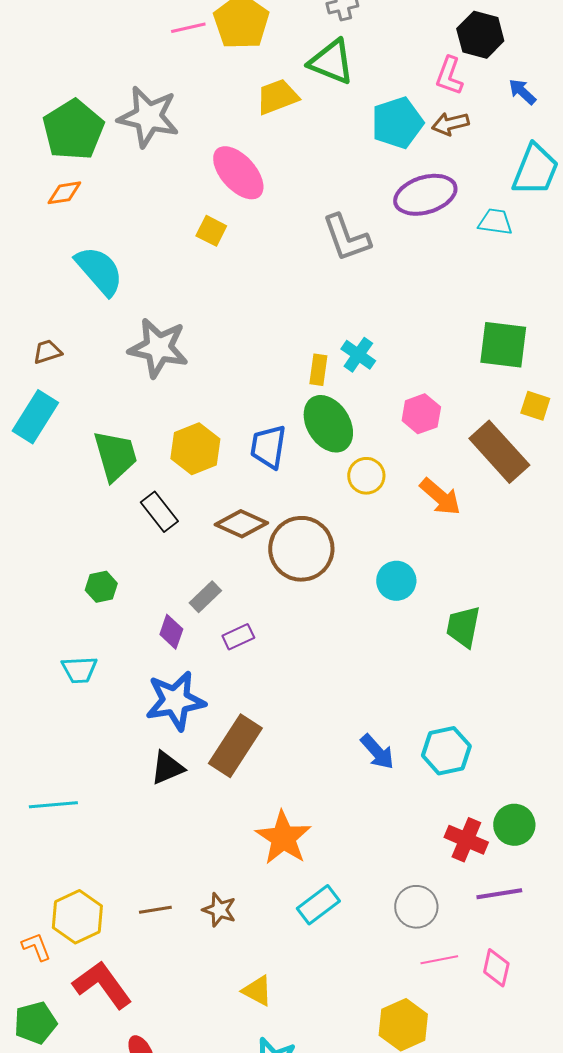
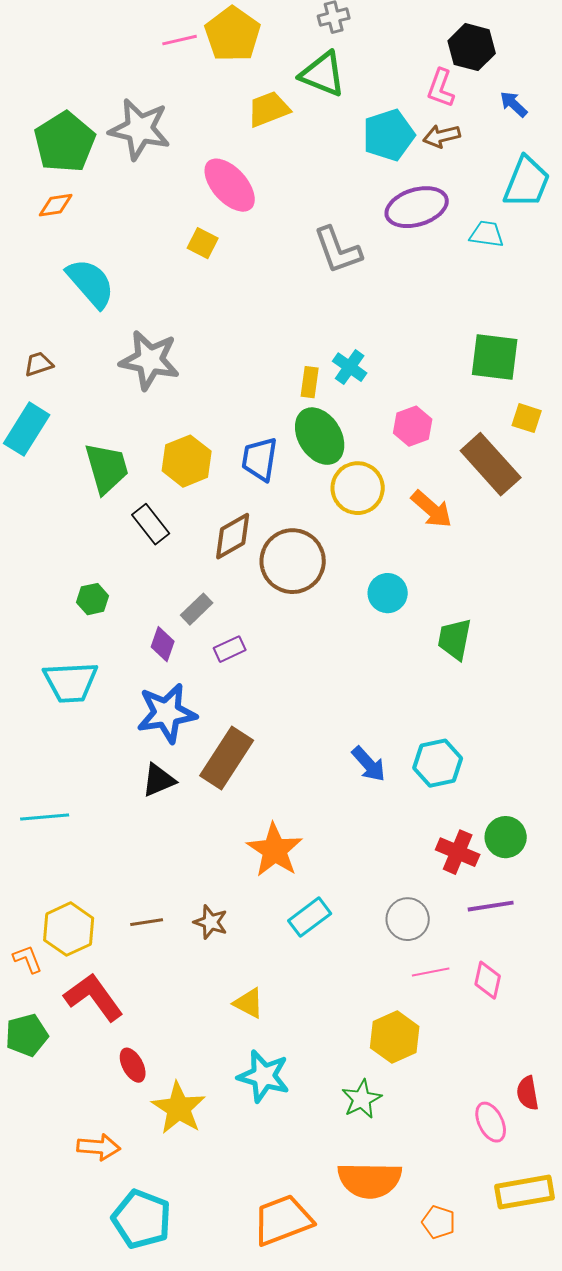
yellow circle: (366, 476) -> (358, 488), size x1.4
brown diamond: (241, 524) -> (233, 536), turned -54
cyan trapezoid: (79, 670) -> (71, 682), size x1.5

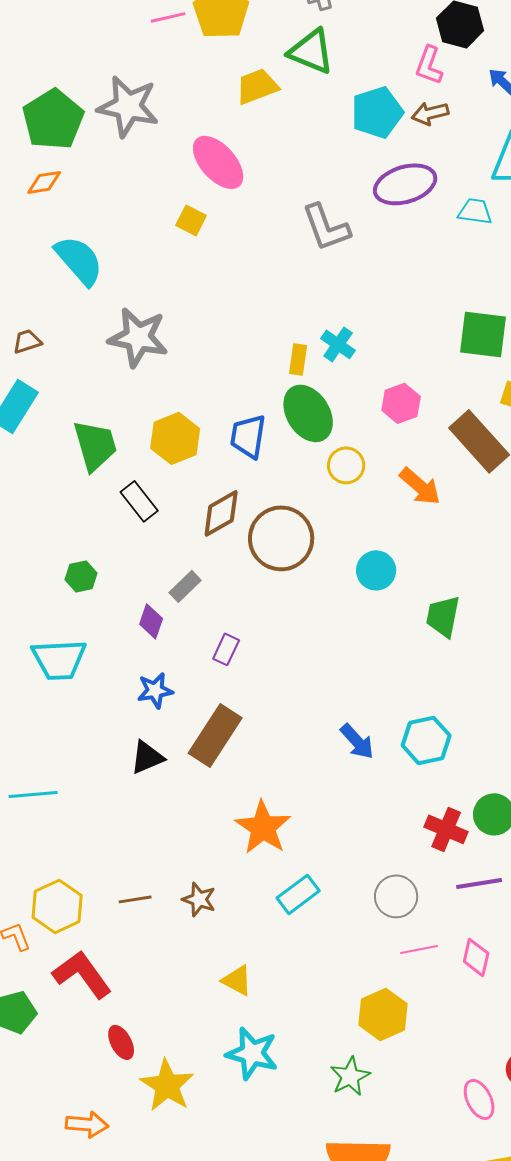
yellow circle: (358, 488) -> (346, 465), size x0.7
purple rectangle: (230, 649) -> (226, 649), moved, turned -40
blue star: (167, 713) -> (155, 690), size x0.6

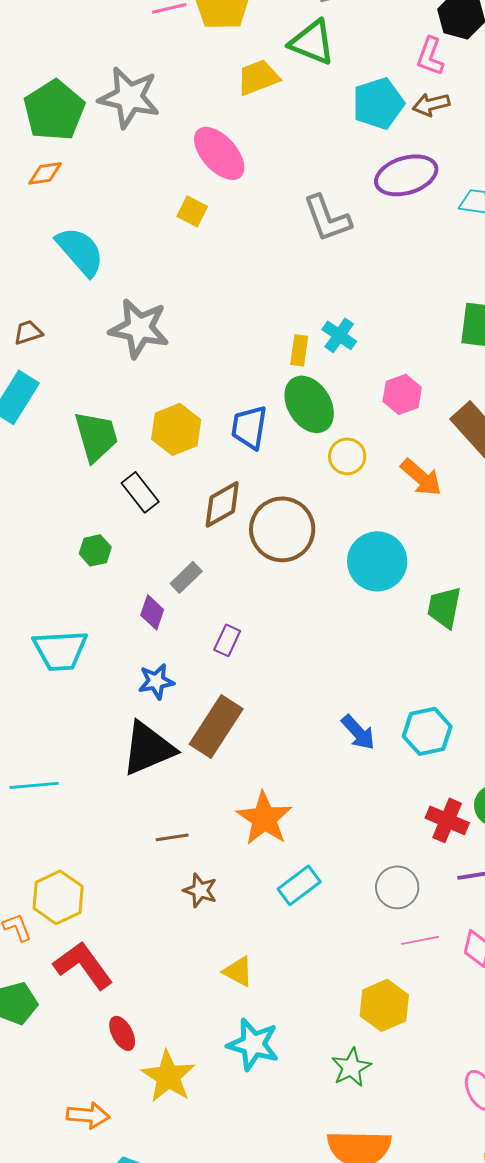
cyan circle: (376, 570) -> (377, 561), size x1.5
green hexagon: (81, 576) -> (95, 550), moved
black triangle: (147, 757) -> (148, 748), size x1.6
brown line: (135, 899) -> (172, 837), moved

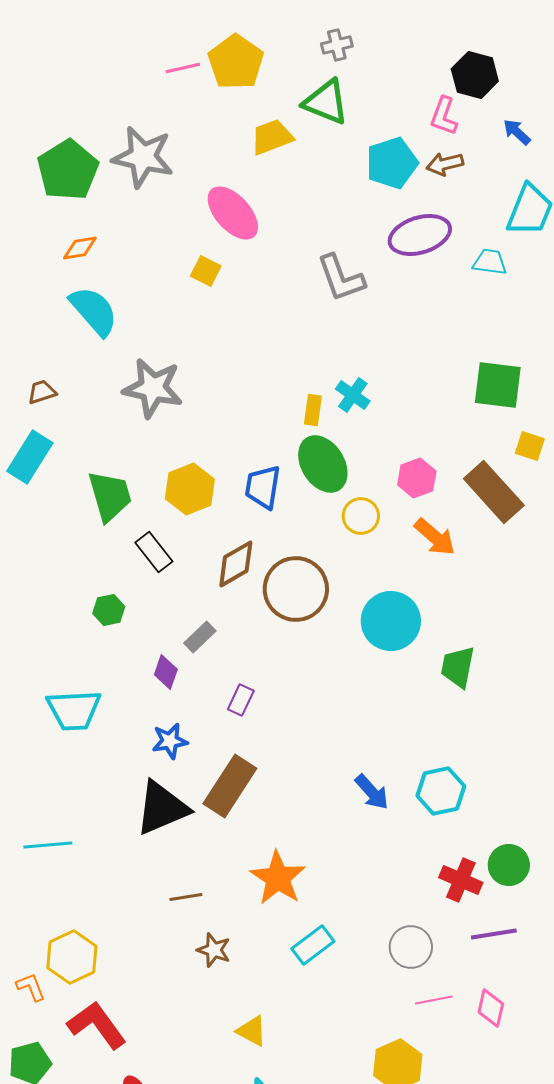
orange diamond: (45, 173) -> (80, 248), moved
pink hexagon: (402, 394) -> (417, 478), moved

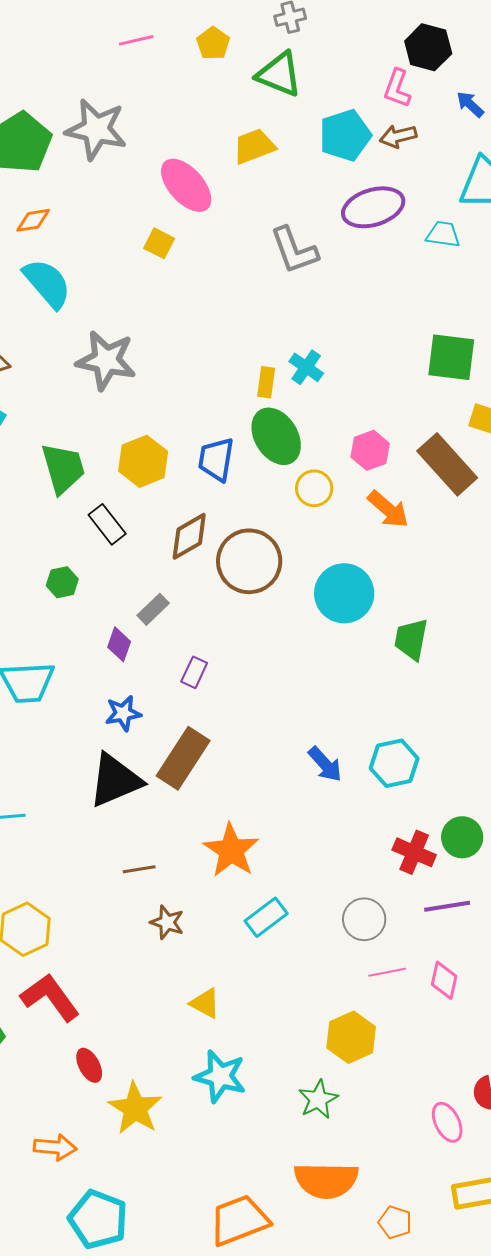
yellow pentagon: (236, 62) -> (213, 43), moved, size x0.6
yellow trapezoid: (272, 137) -> (254, 146), moved

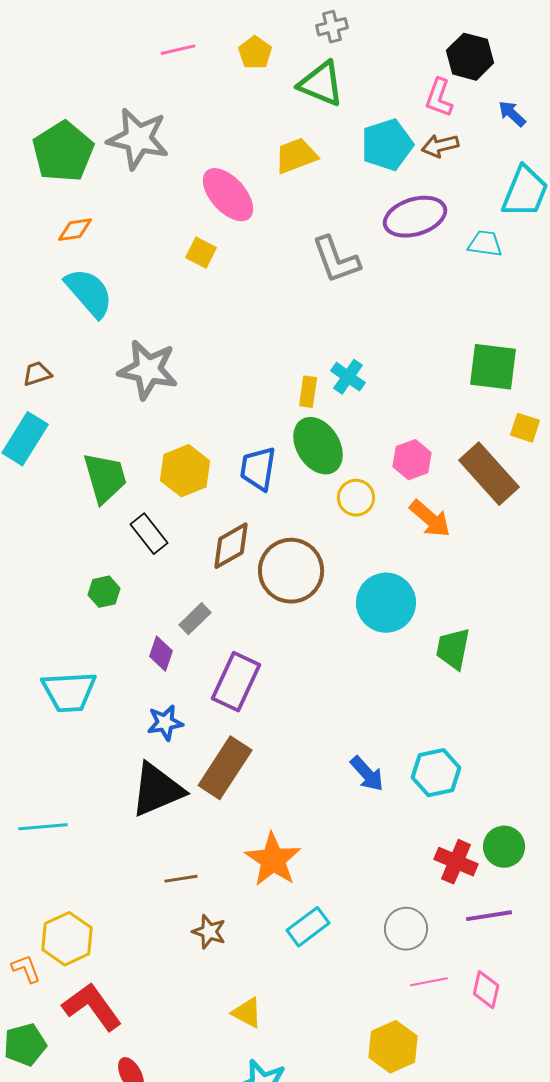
purple rectangle: (194, 672) -> (236, 682), size x1.8

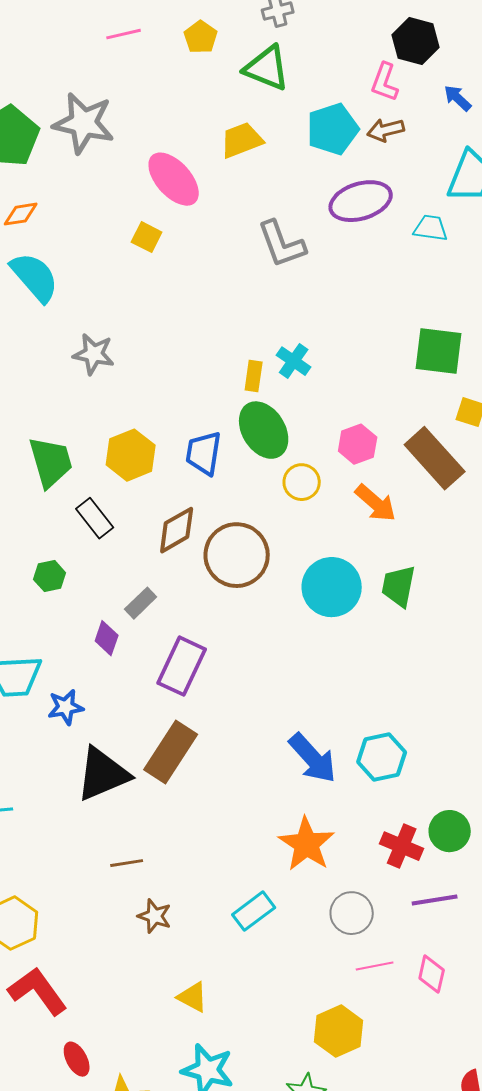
gray star: (148, 370) -> (94, 354), size x0.7
green trapezoid: (453, 649) -> (399, 586), moved
blue star: (165, 723) -> (66, 707), moved
blue arrow: (367, 774) -> (313, 758), size x1.4
orange star: (273, 860) -> (307, 844), moved

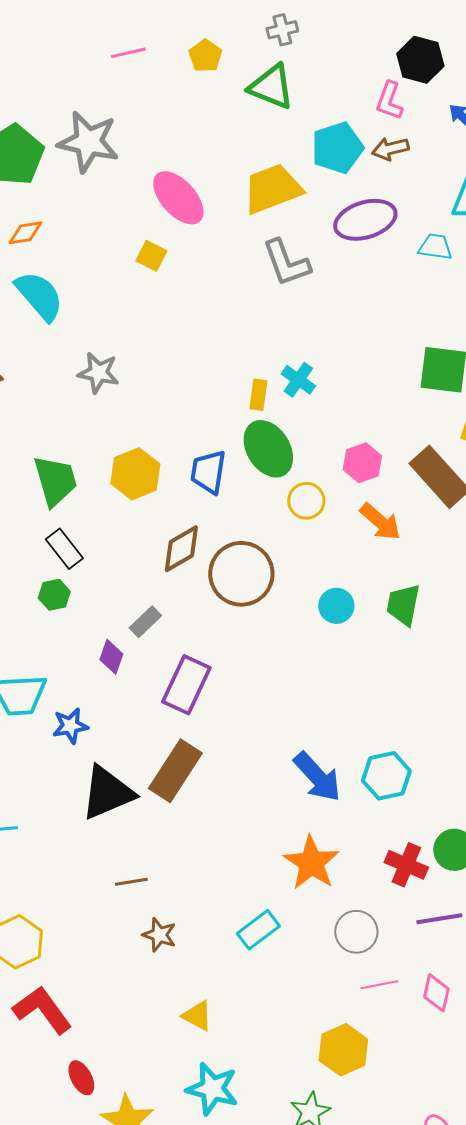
yellow trapezoid: (242, 140) -> (272, 189), moved, size x1.4
black rectangle: (95, 518) -> (64, 549), moved
cyan circle: (332, 587) -> (336, 606), size x0.6

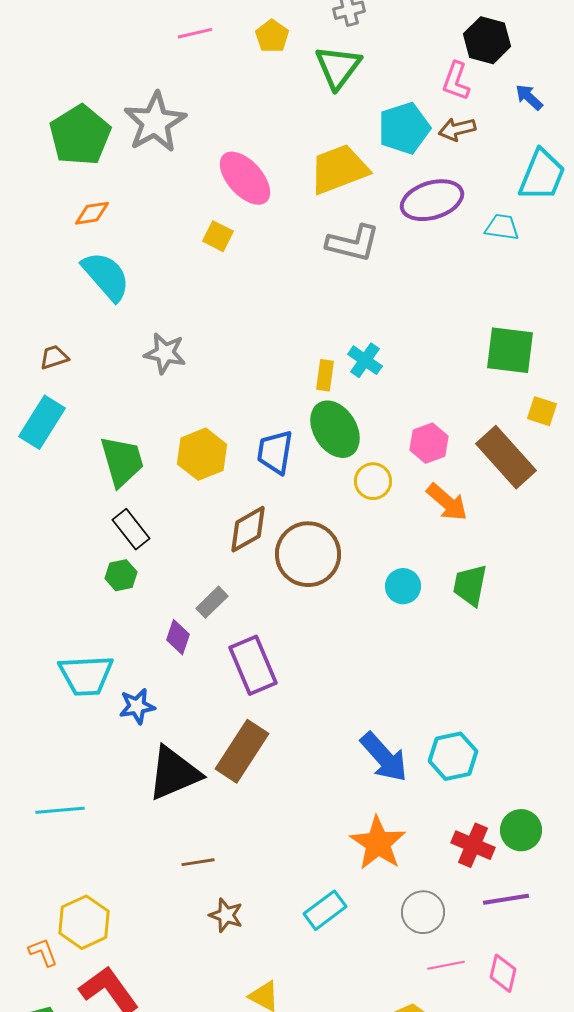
green triangle: (271, 87) -> (338, 67), turned 45
gray star: (88, 142) -> (155, 122), turned 30
gray L-shape: (286, 263) -> (353, 243), turned -56
purple rectangle: (186, 685) -> (253, 665), turned -48

